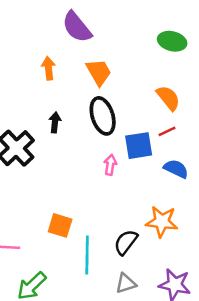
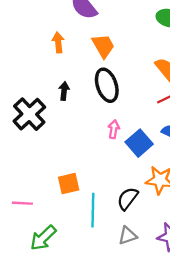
blue square: (139, 146) -> (139, 143), moved, turned -32
orange square: (60, 225) -> (69, 184), turned -30

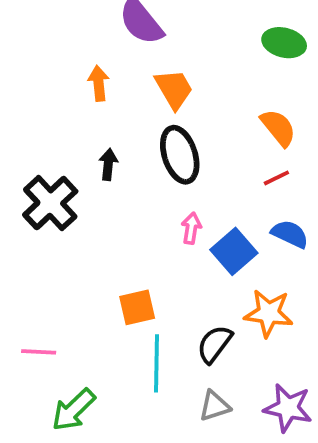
orange square: (69, 184) -> (137, 307), moved

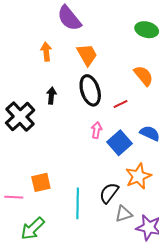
red line: (276, 178) -> (121, 104), moved
orange square: (137, 307) -> (41, 182), moved
orange star: (269, 313) -> (138, 176), turned -30
gray triangle: (214, 406) -> (124, 214), moved

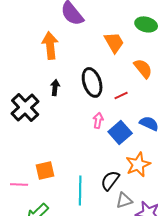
orange arrow: (46, 52) -> (50, 45), size x1.5
orange trapezoid: (87, 55) -> (114, 42), moved

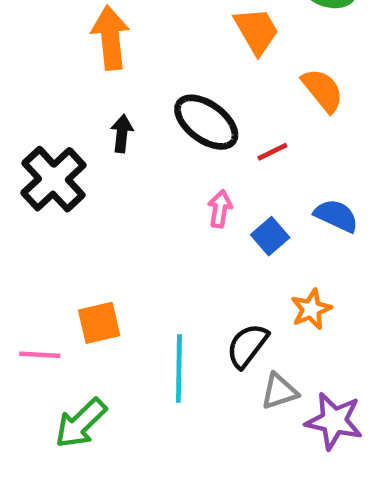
black ellipse: (92, 82) -> (206, 122), turned -36
blue square: (120, 132) -> (270, 236), size x0.7
orange star: (138, 164) -> (311, 309), size x0.7

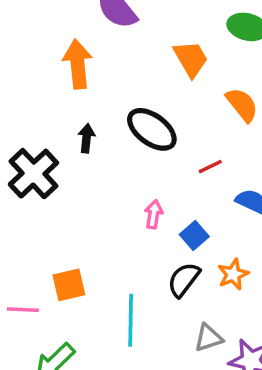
red line: (272, 152) -> (210, 167), moved
pink arrow: (220, 209) -> (154, 214), moved
blue square: (270, 236) -> (194, 235), moved
black semicircle: (247, 346) -> (184, 280), moved

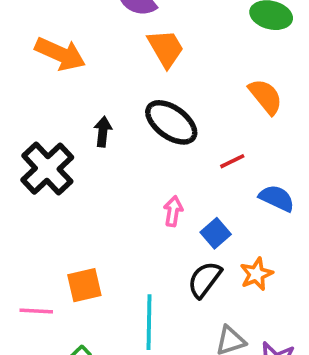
orange trapezoid: (191, 59) -> (166, 48), moved
orange arrow: (78, 64) -> (60, 54), moved, turned 120

